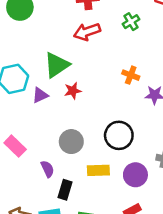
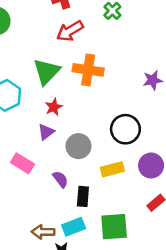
orange cross: (131, 75) -> (88, 70), moved, size x1.6
red star: (73, 91) -> (54, 107), moved
purple triangle: (40, 95) -> (46, 132), moved

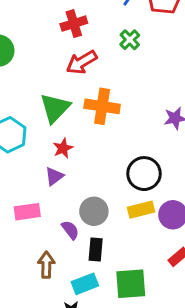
gray circle: (78, 146) -> (94, 211), moved
pink rectangle: (22, 163) -> (27, 212), turned -40
yellow rectangle: (112, 169) -> (141, 210), moved
brown arrow: (43, 232) -> (46, 265), moved, turned 90

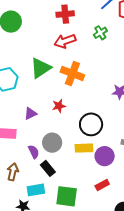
red star: (63, 148) -> (59, 106), moved
black rectangle: (96, 249) -> (48, 168), turned -56

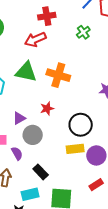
red arrow: (65, 41) -> (35, 39), moved
green triangle: (41, 68) -> (26, 72), turned 50
gray circle: (52, 143) -> (33, 135), moved
purple semicircle: (34, 152) -> (17, 153), moved

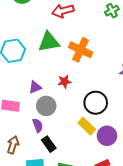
green triangle: (26, 72) -> (49, 42), turned -30
yellow rectangle: (75, 149) -> (87, 126), turned 42
purple semicircle: (17, 153) -> (38, 125), moved

